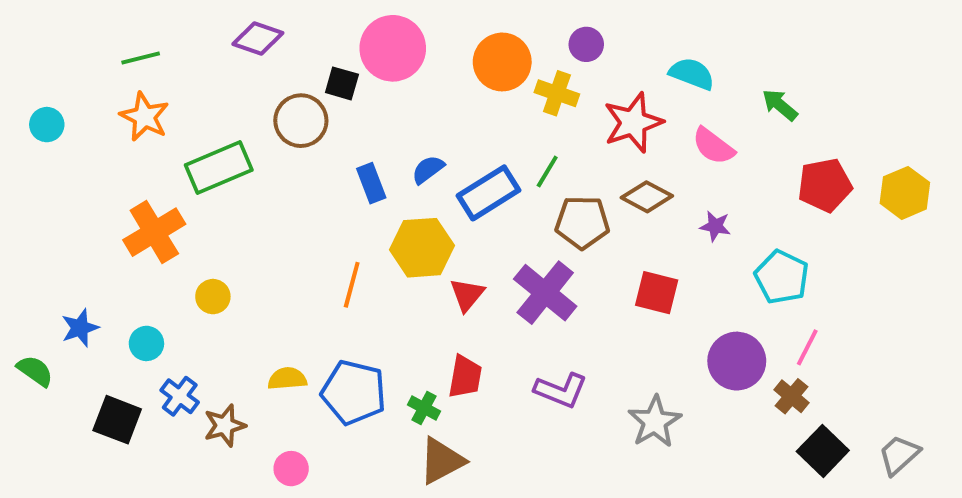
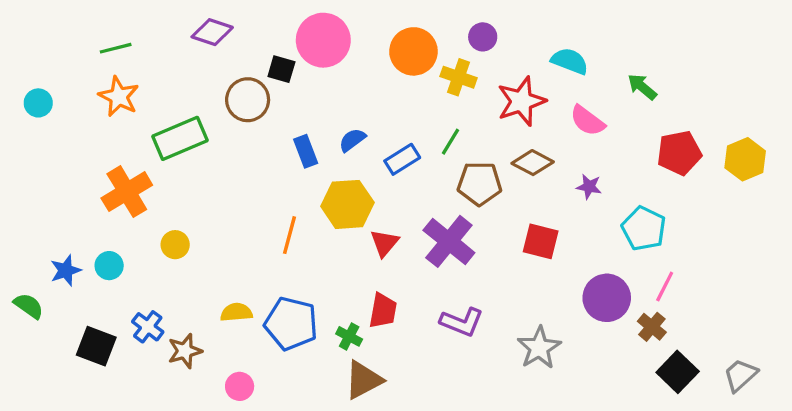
blue rectangle: (489, 193) -> (402, 159), size x0.7
cyan circle: (146, 343) -> (109, 266), moved

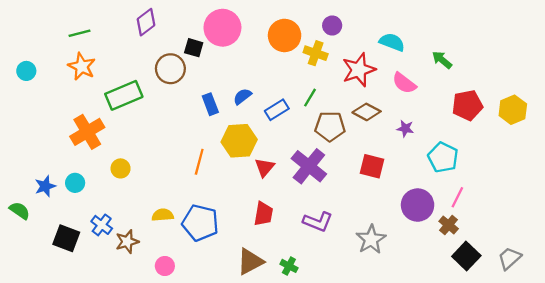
purple diamond: (212, 32) -> (146, 22), turned -56
green cross: (349, 336) -> (289, 266), moved

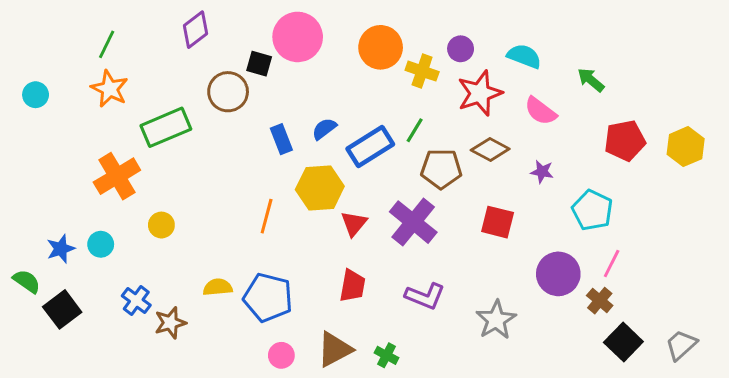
purple circle: (332, 25) -> (461, 49), moved
green line: (80, 33) -> (107, 44), turned -50
blue rectangle: (277, 110) -> (370, 147), size x1.4
black square: (66, 238) -> (62, 309), moved, turned 32
pink circle: (165, 266) -> (281, 355), moved

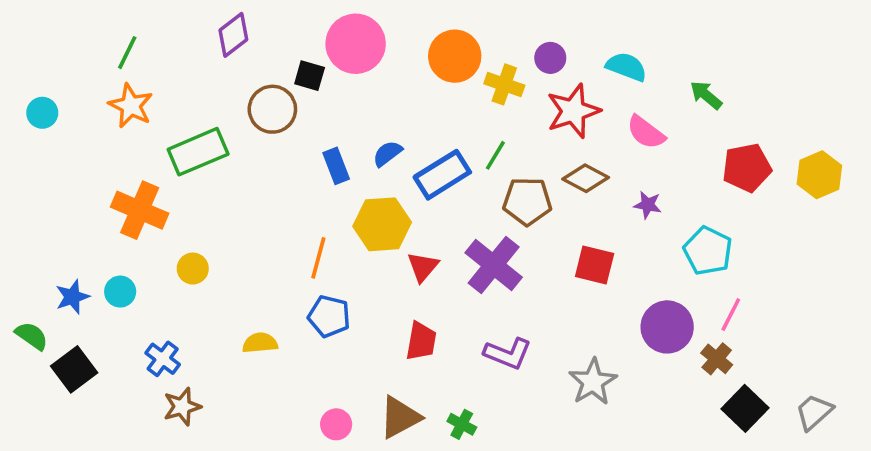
orange cross: (117, 176) -> (140, 210), turned -36
blue pentagon: (268, 298) -> (329, 316), moved, size x0.7
brown star: (170, 323) -> (182, 407), moved

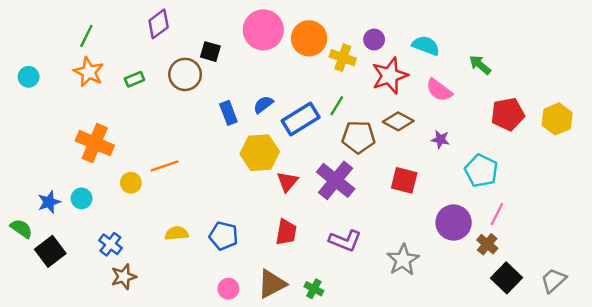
pink circle: (356, 44) -> (263, 30), moved
green rectangle: (198, 152) -> (134, 79), moved, size x0.5
orange line: (318, 258) -> (165, 166), moved, turned 56
blue pentagon: (329, 316) -> (224, 236), moved

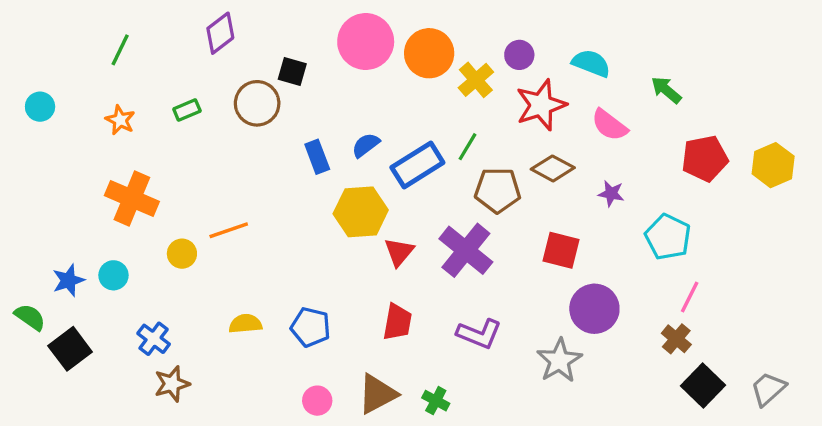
yellow cross: (343, 58) -> (476, 80), turned 30
orange star: (89, 72) -> (120, 120), moved, size x0.7
purple circle: (454, 223) -> (594, 309), moved

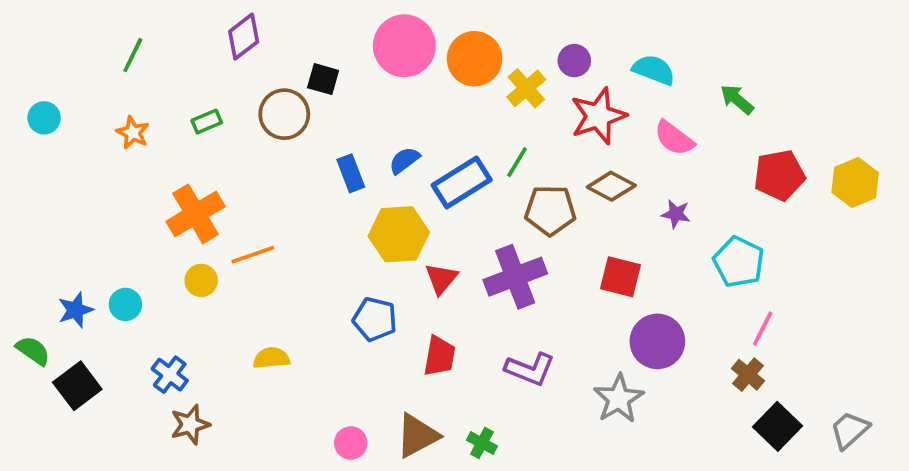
orange cross: (132, 199) -> (196, 214), moved, turned 36
purple cross: (466, 250) -> (515, 277), turned 30
blue pentagon: (311, 327) -> (375, 319), moved

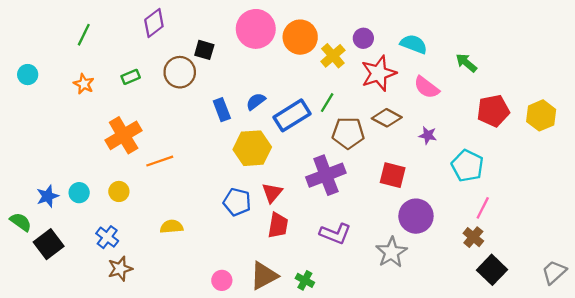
red triangle: (441, 279) -> (272, 193), moved
yellow circle: (201, 280) -> (119, 191), moved
gray trapezoid: (850, 430) -> (554, 272), moved

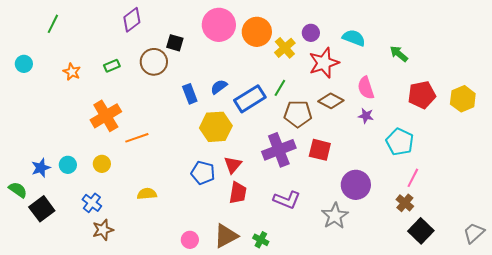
green line: (84, 35) -> (53, 24), moved
pink semicircle: (427, 87) -> (366, 88), moved, turned 35
red square: (393, 175) -> (320, 150), moved

